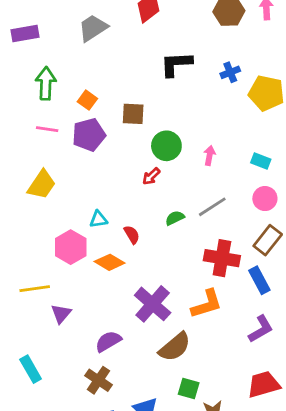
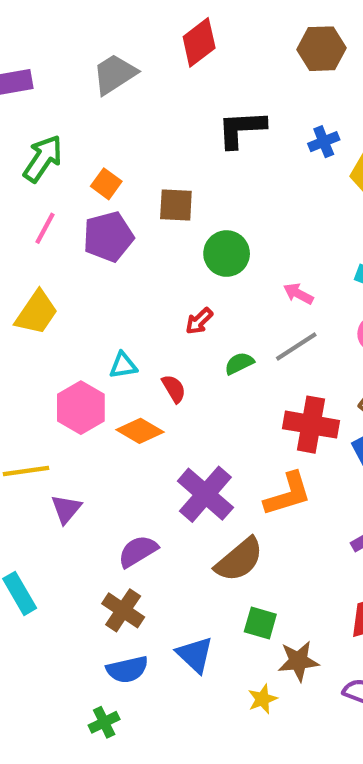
green arrow: (46, 83) -> (43, 159), turned 32
pink line: (47, 129) -> (45, 228), turned -70
pink arrow: (209, 156) -> (298, 294), moved, turned -72
red arrow: (151, 176) -> (199, 321), moved

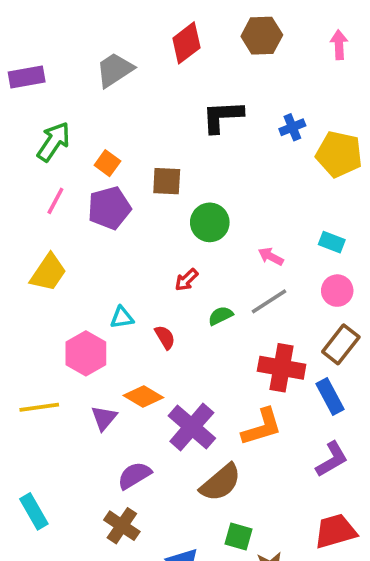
brown hexagon: (322, 49) -> (262, 36), moved
orange diamond: (140, 431) -> (143, 396), moved
purple triangle: (66, 509) -> (104, 418), moved

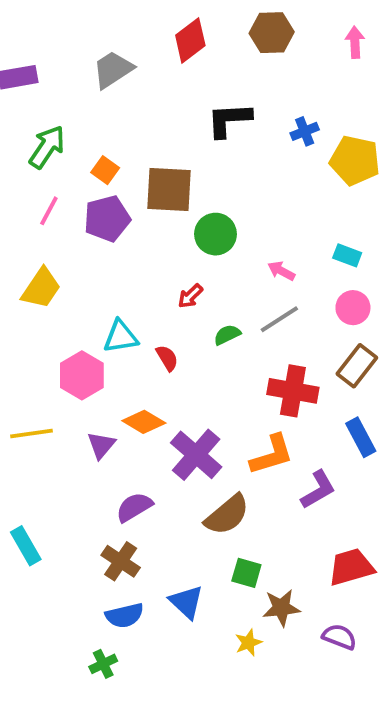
brown square: (167, 181) -> (169, 190), size x1.5
cyan triangle: (122, 318) -> (121, 337), size x1.4
blue rectangle: (330, 396) -> (361, 437), moved
purple L-shape: (332, 459) -> (318, 490), moved

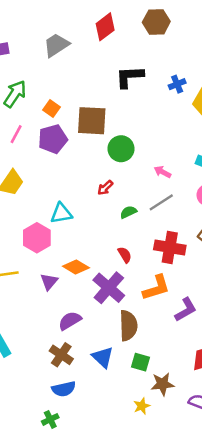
red semicircle: (167, 358) -> (125, 255), moved
brown semicircle: (227, 515) -> (128, 326), turned -52
blue triangle: (186, 602) -> (103, 357), moved

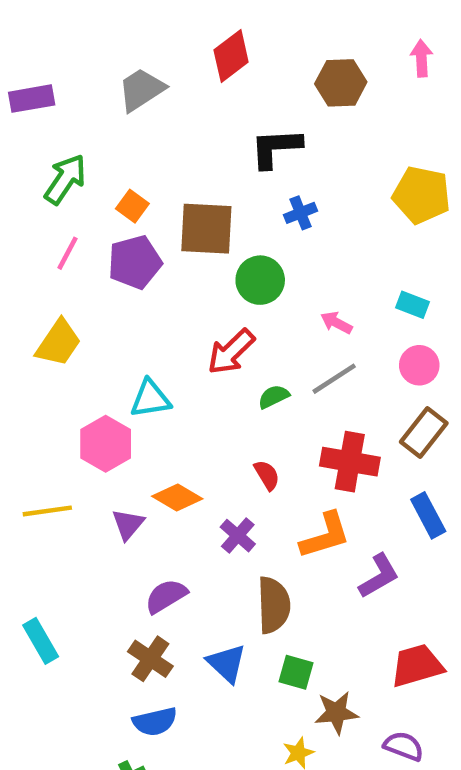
brown hexagon: (156, 22) -> (341, 83), moved
blue cross: (177, 84) -> (301, 213), moved
red arrow: (105, 188) -> (231, 352), size x1.6
purple cross: (109, 288) -> (238, 536), size x0.6

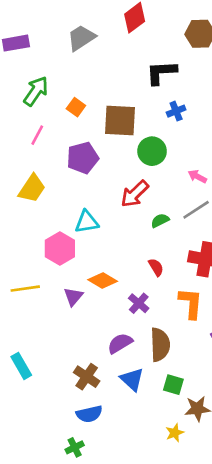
purple pentagon: (135, 262) -> (83, 158), moved
orange L-shape: (325, 536) -> (191, 303), turned -68
purple semicircle: (166, 596) -> (120, 343), moved

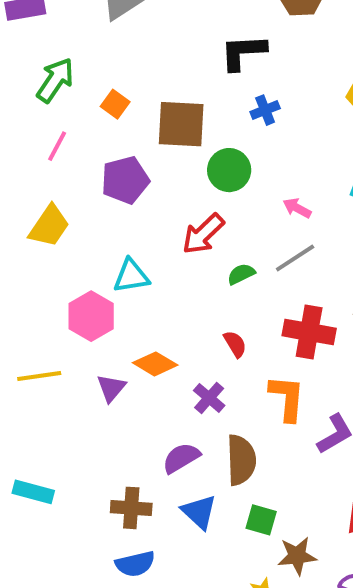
cyan rectangle: (21, 366) -> (33, 492), turned -45
brown cross: (87, 377) -> (131, 508), turned -30

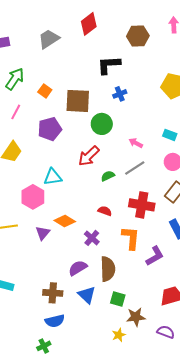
red semicircle: (235, 344) -> (105, 211), turned -40

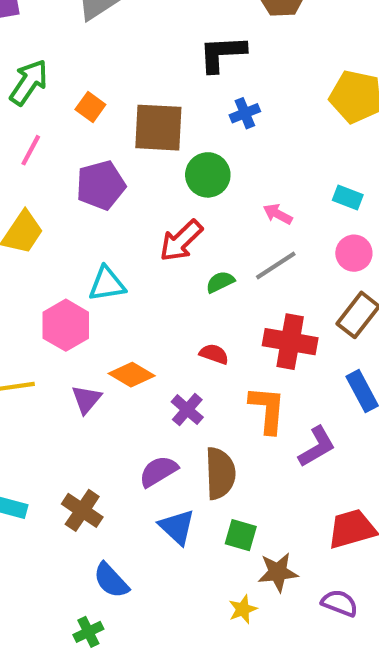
brown cross: (53, 293) -> (82, 510), moved, turned 30
blue semicircle: (55, 321) -> (111, 580), turned 60

